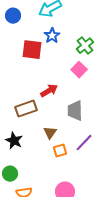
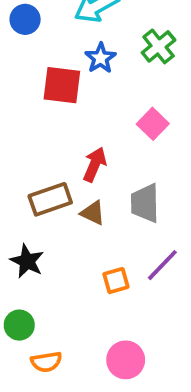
green cross: (85, 46) -> (159, 46), moved
red arrow: (49, 91) -> (95, 164), turned -36
brown triangle: (50, 133) -> (93, 213), moved, turned -40

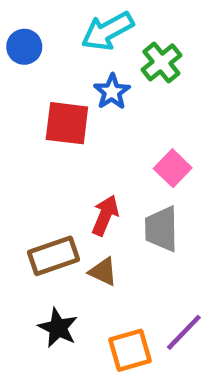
green cross: (159, 46) -> (161, 62), moved
gray trapezoid: (145, 203) -> (161, 229), moved
black star: (27, 261) -> (58, 328), moved
orange square: (116, 281) -> (130, 350), size x1.4

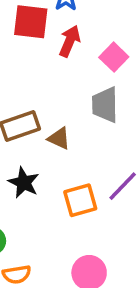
red arrow: (105, 215) -> (70, 41), moved

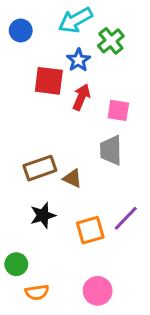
pink square: (114, 57) -> (118, 110), turned -35
black star: (24, 183) -> (43, 215), turned 30

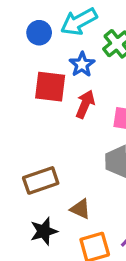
blue circle: (21, 31) -> (39, 33), moved
brown triangle: (72, 178) -> (80, 209), moved

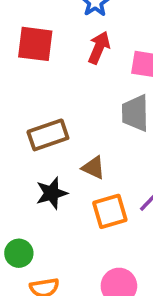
red square: (50, 87) -> (35, 44), moved

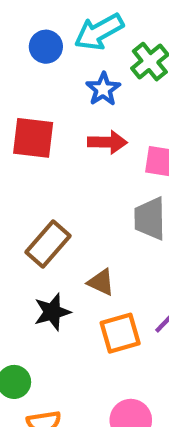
red arrow: (99, 48) -> (107, 142), turned 68
brown rectangle: (48, 135) -> (48, 244), turned -30

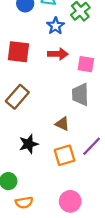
brown rectangle: (48, 244) -> (17, 97), moved
brown triangle: (101, 282) -> (62, 124), moved

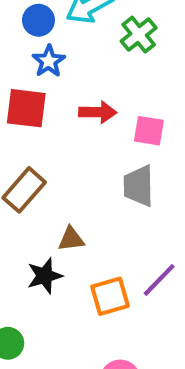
blue star: (56, 26) -> (49, 61), moved
brown triangle: (62, 124) -> (71, 239), moved, turned -32

